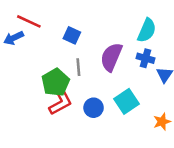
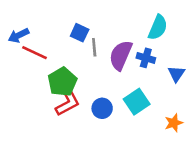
red line: (29, 21) -> (34, 53), moved
blue cross: (146, 58) -> (146, 58), moved
gray line: (78, 67) -> (94, 47), moved

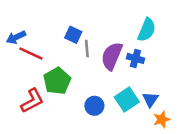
blue triangle: (176, 74) -> (150, 100), moved
red L-shape: (68, 103) -> (32, 101), moved

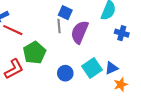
blue square: (73, 35) -> (65, 13), moved
blue cross: (135, 58) -> (122, 33), moved
blue triangle: (150, 100) -> (111, 68), turned 32

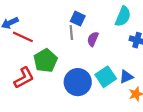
purple semicircle: (80, 32) -> (93, 39), size x0.6
blue circle: (65, 73) -> (78, 82), size x1.6

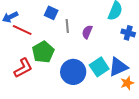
blue square: (78, 19) -> (51, 13), moved
blue triangle: (126, 77) -> (118, 67), size x1.5

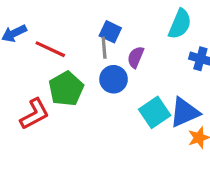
blue square: (51, 13) -> (110, 32), moved
red line: (22, 30) -> (50, 49), moved
blue circle: (73, 72) -> (114, 79), moved, size x0.7

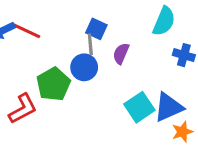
red line: (50, 49) -> (26, 30), moved
blue circle: (114, 79) -> (84, 67), moved

